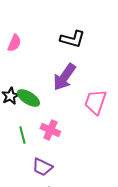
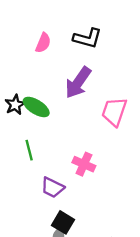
pink semicircle: (14, 43) -> (43, 43), moved
pink cross: (50, 130) -> (84, 164), moved

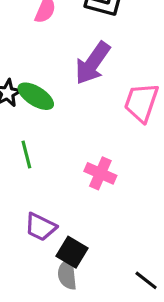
purple trapezoid: (52, 187) -> (41, 227), moved

